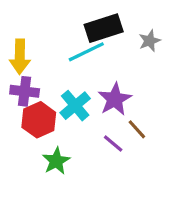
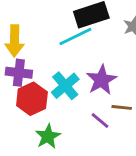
brown line: (137, 129) -> (122, 107), turned -42

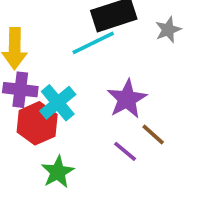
cyan cross: (65, 86) -> (58, 103), moved
brown line: (122, 107) -> (153, 135), turned 36

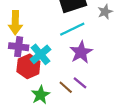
cyan line: (93, 43) -> (72, 29), moved
brown line: (153, 135) -> (66, 87), moved

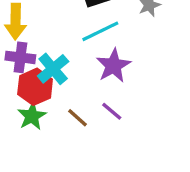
brown line: (66, 87) -> (78, 118), moved
green star: (41, 95) -> (32, 116), moved

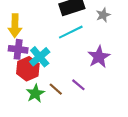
purple star: (113, 66) -> (99, 57), moved
green star: (32, 116) -> (35, 93), moved

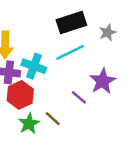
cyan cross: (40, 57) -> (34, 66), moved, turned -30
purple line: (78, 85) -> (79, 97), moved

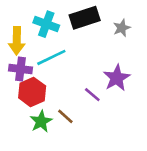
cyan line: (70, 52) -> (51, 57), moved
cyan cross: (34, 66) -> (46, 24), moved

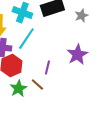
cyan line: (51, 57) -> (26, 39), turned -30
purple line: (92, 95) -> (47, 68), moved, turned 64

